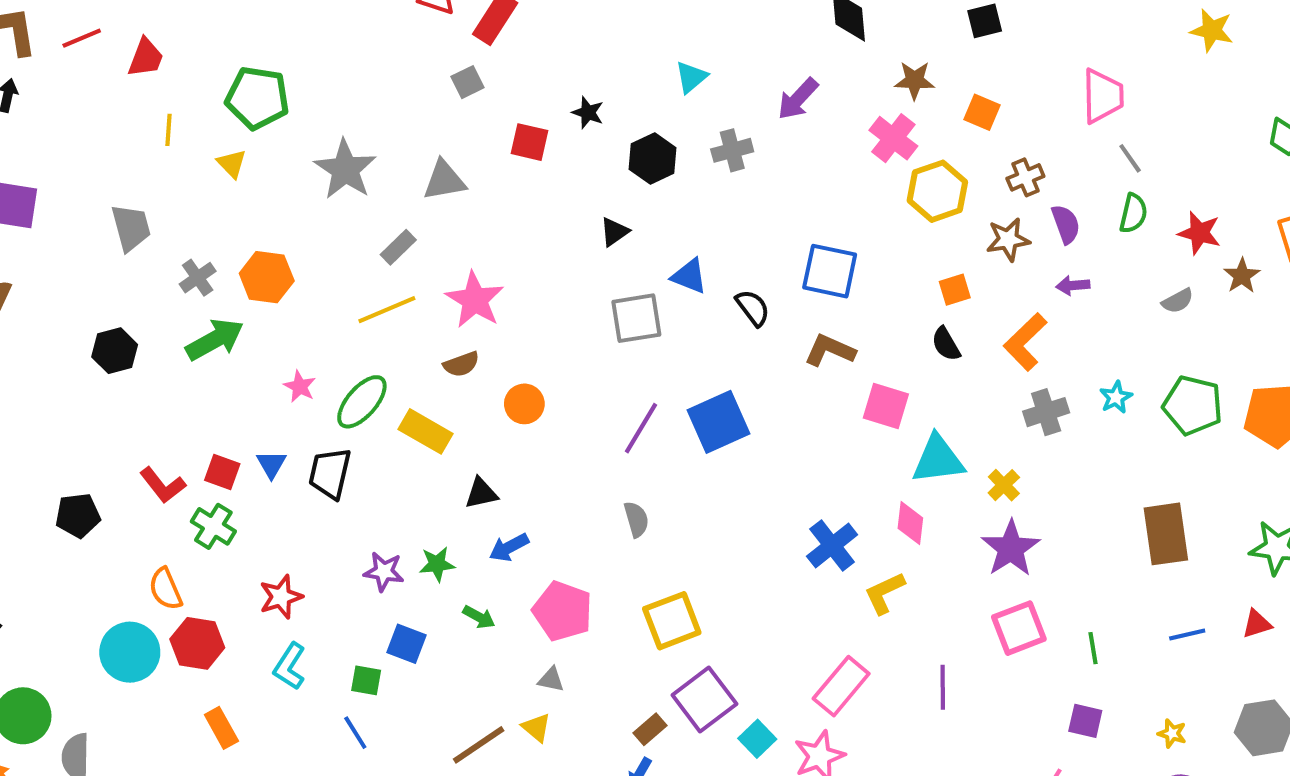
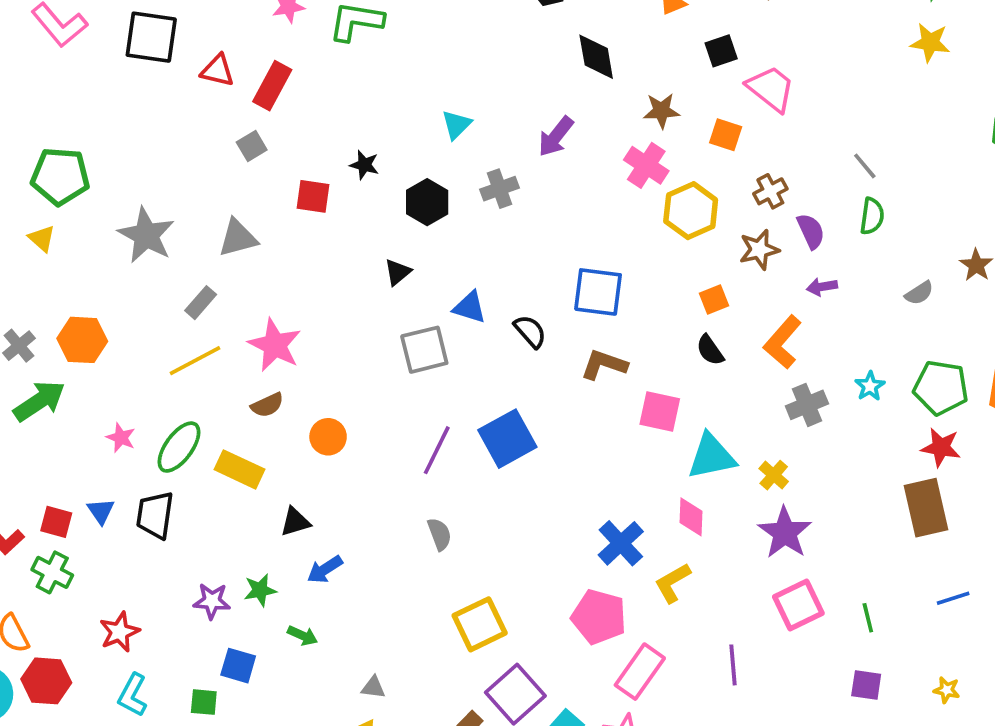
pink trapezoid: (1103, 96) -> (771, 89), moved, turned -46
red star: (1199, 233) -> (941, 447), moved
pink pentagon: (563, 611) -> (599, 617), moved

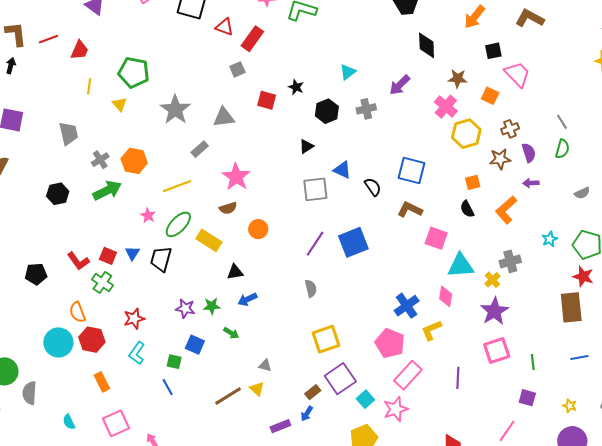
yellow line: (195, 361) -> (177, 186), moved
gray cross: (807, 405) -> (510, 261), moved

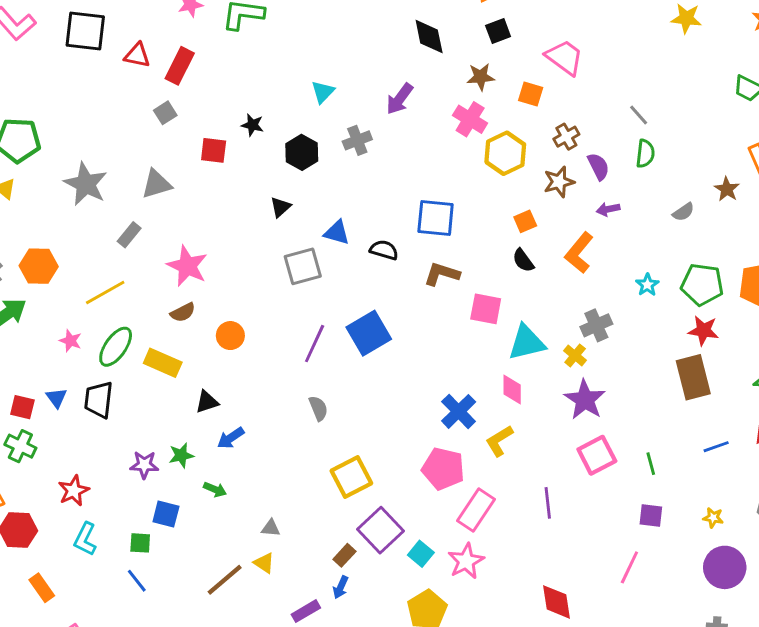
black square: (493, 51) -> (498, 31), moved
black semicircle: (373, 187) -> (384, 250), turned -30

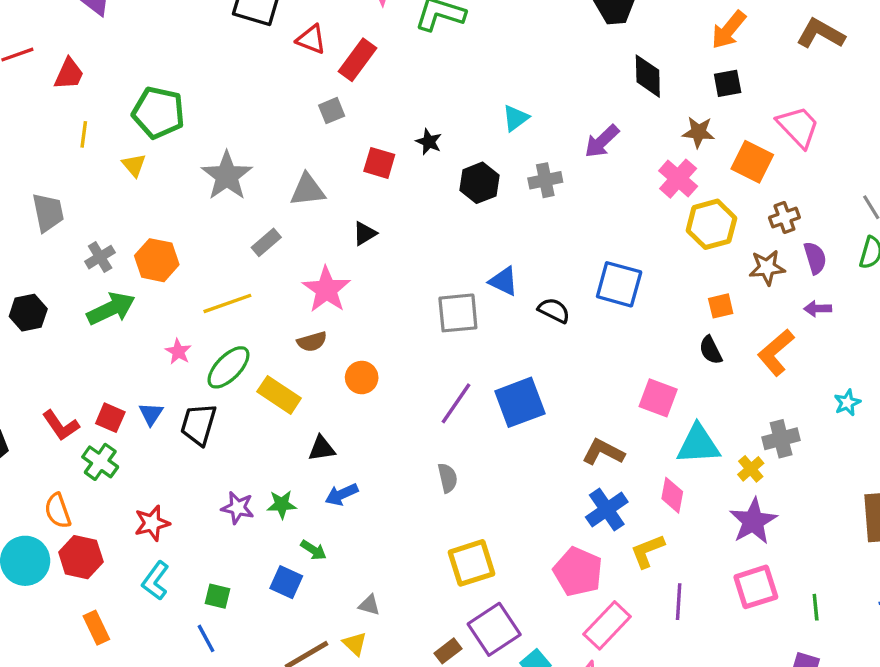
orange square: (531, 94) -> (752, 162), size x1.4
black triangle: (280, 207) -> (365, 233), moved
brown L-shape: (442, 274) -> (603, 452), moved
purple line: (548, 503) -> (679, 602), moved
blue square: (166, 514) -> (286, 582), moved

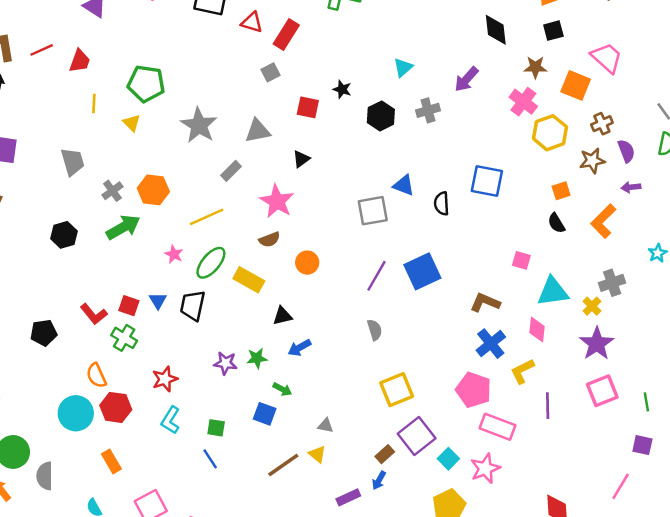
black semicircle: (554, 310) -> (442, 203), turned -115
pink square: (658, 398) -> (521, 260), size x0.7
pink rectangle: (607, 625) -> (498, 427), turned 72
orange rectangle: (96, 628) -> (111, 461), moved

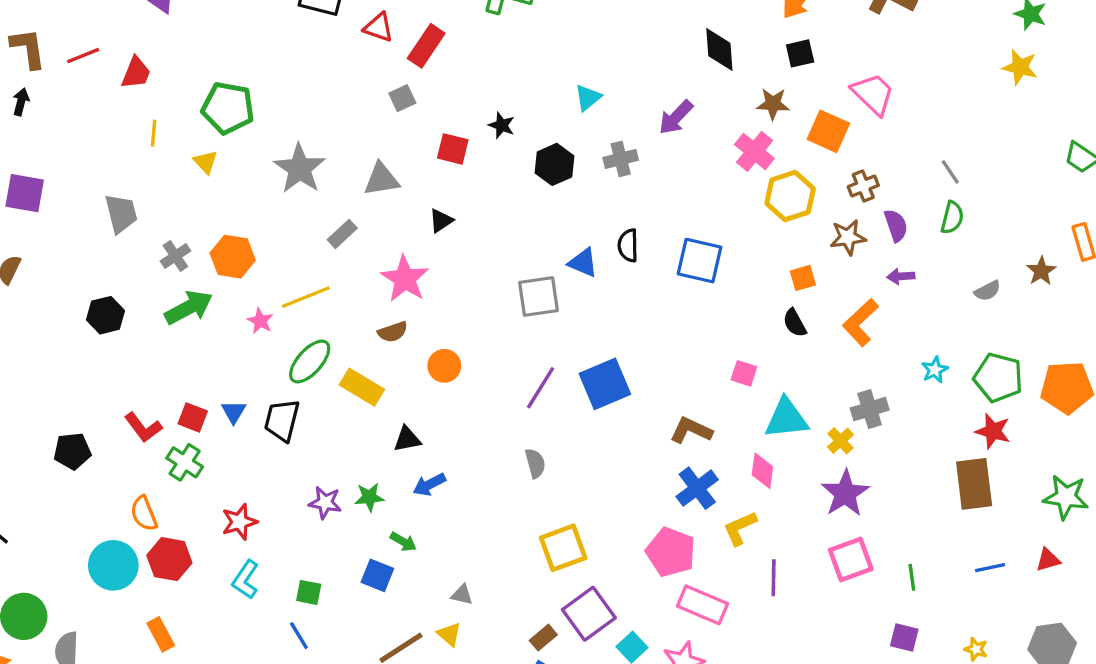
black semicircle: (442, 203) -> (628, 245), moved
pink star: (174, 254) -> (260, 321), moved

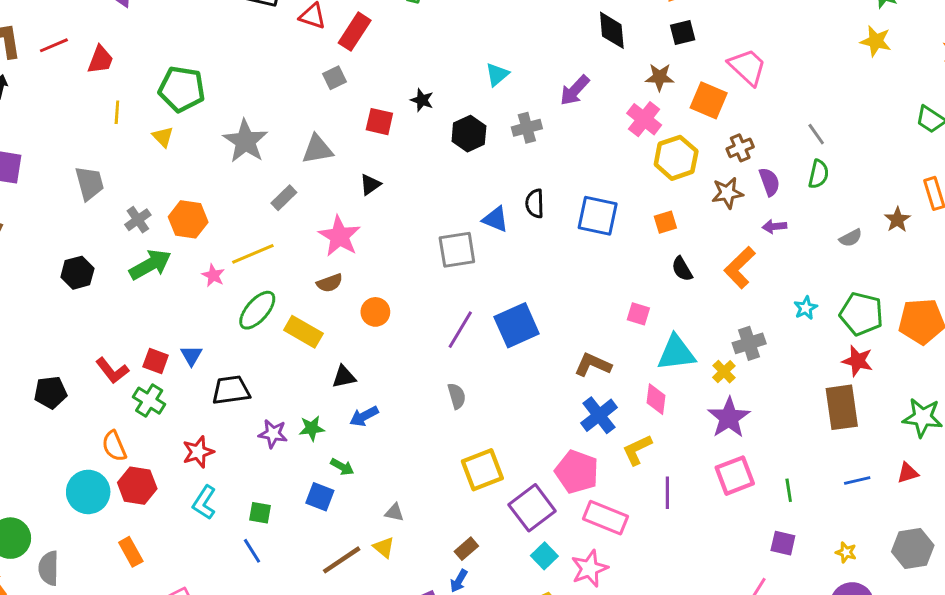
orange square: (803, 278) -> (665, 222), moved
black trapezoid: (282, 420) -> (231, 390), moved, turned 69
purple square: (589, 614) -> (532, 508), moved

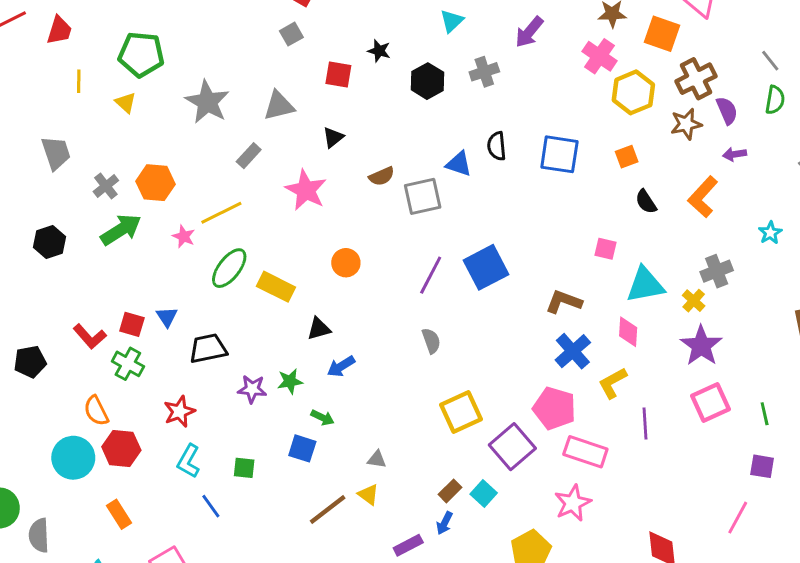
brown cross: (740, 148) -> (696, 79), size x1.5
brown semicircle: (330, 283) -> (382, 176), moved
blue line: (252, 551) -> (211, 506), moved
cyan square: (544, 556) -> (484, 494), moved

